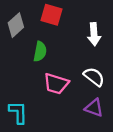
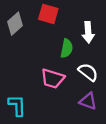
green semicircle: (40, 51) -> (67, 48), moved

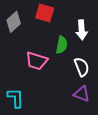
white semicircle: (88, 72) -> (82, 67), turned 30
pink trapezoid: (53, 79) -> (37, 61), moved

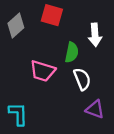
white semicircle: (82, 67) -> (82, 79), moved

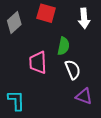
white arrow: (95, 35) -> (84, 18), moved
pink trapezoid: (43, 71) -> (38, 62), turned 70

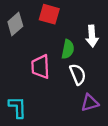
white arrow: (84, 18) -> (92, 36), moved
purple triangle: (84, 96) -> (90, 103), turned -36

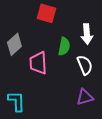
gray diamond: (15, 24) -> (14, 44), moved
white semicircle: (78, 74) -> (85, 65), moved

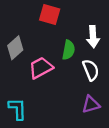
pink trapezoid: (38, 63) -> (41, 68), turned 65

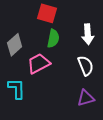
green semicircle: (69, 50) -> (53, 38), moved
cyan L-shape: (17, 109) -> (17, 89), moved

